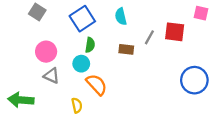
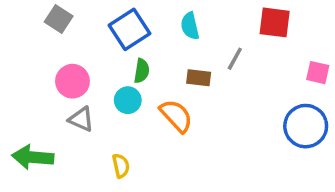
pink square: (201, 13) -> (318, 73), moved
red square: (175, 32) -> (275, 22), moved
orange semicircle: (97, 85) -> (176, 116), moved

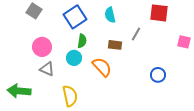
blue circle: (306, 126) -> (158, 75), moved, size x0.6
yellow semicircle: (121, 166) -> (70, 96), size x1.5

